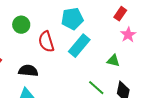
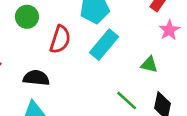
red semicircle: (46, 42) -> (60, 39), turned -145

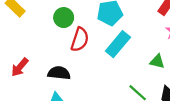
green circle: (27, 17) -> (64, 18), moved

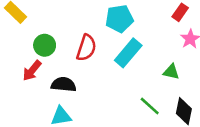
green circle: (64, 18) -> (45, 45), moved
red arrow: (20, 67) -> (32, 71), moved

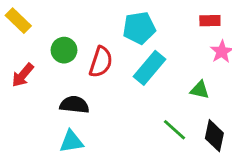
red rectangle: (180, 12) -> (210, 21), turned 54
green circle: (45, 45) -> (64, 50), moved
red arrow: (32, 71) -> (23, 75), moved

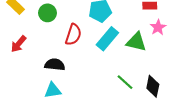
green circle: (64, 50) -> (48, 13), moved
green triangle: (200, 90) -> (136, 42), moved, size x1.5

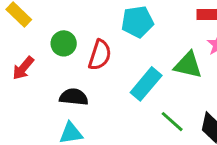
green circle: (48, 13) -> (64, 43), moved
cyan rectangle: (107, 39) -> (146, 84), moved

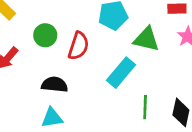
green triangle: (188, 65) -> (146, 39), moved
green line: (172, 122) -> (145, 107), turned 50

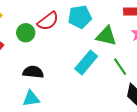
red semicircle: (79, 46) -> (48, 21), moved, turned 35
green line: (145, 107) -> (120, 67), moved, turned -36

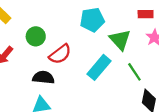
red semicircle: (48, 21) -> (60, 54), moved
green triangle: (106, 36) -> (120, 40), turned 35

